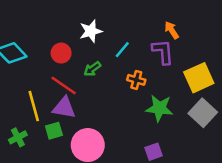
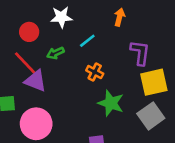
orange arrow: (172, 30) -> (119, 17), moved, turned 36
purple L-shape: (163, 52) -> (140, 53), moved
purple triangle: (64, 108) -> (35, 81), moved

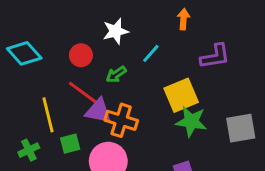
purple L-shape: (140, 53) -> (215, 56), turned 84
orange cross: (95, 72) -> (121, 120), moved, size x1.5
yellow square: (154, 82) -> (181, 95), moved
gray square: (151, 116) -> (241, 128), turned 36

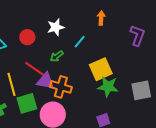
red circle: (81, 55) -> (27, 37), moved
purple L-shape: (215, 56) -> (137, 35), moved, turned -60
green square: (70, 144) -> (27, 103), size x1.5

